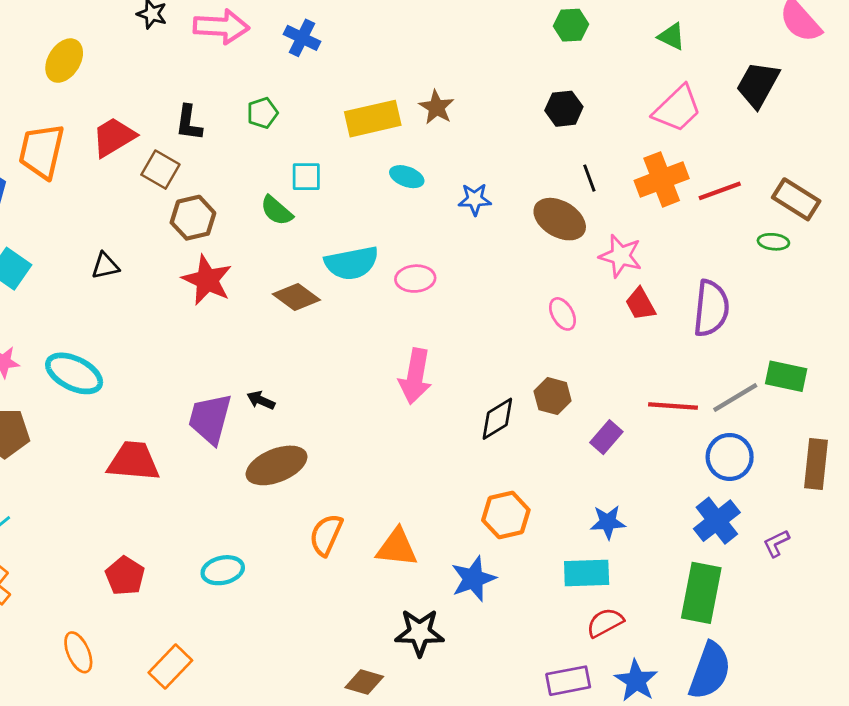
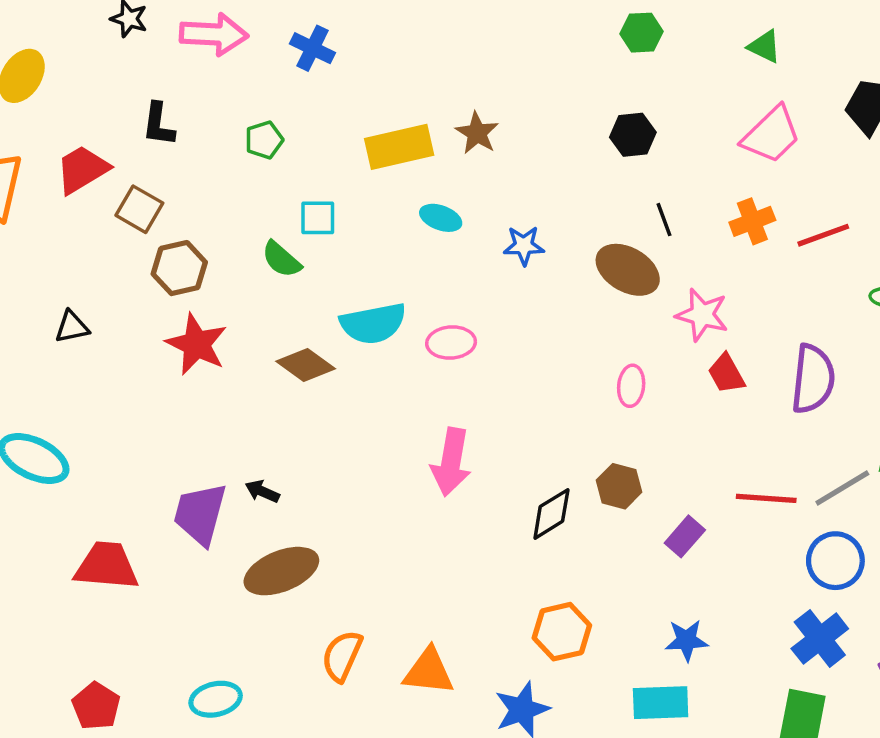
black L-shape: (189, 123) -> (158, 124), moved
orange cross: (662, 179) -> (752, 221), size x0.7
pink ellipse: (563, 314) -> (631, 386), turned 36

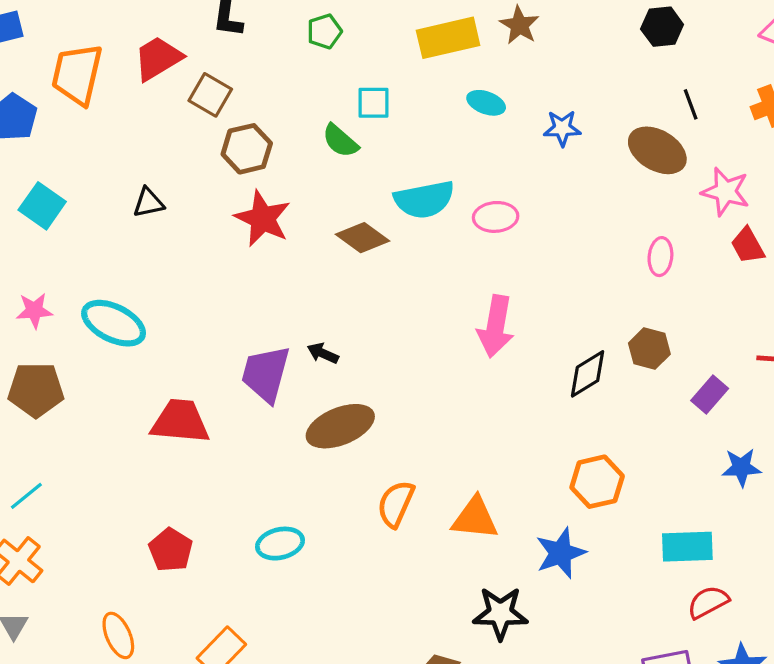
blue star: (687, 640) -> (741, 467), moved

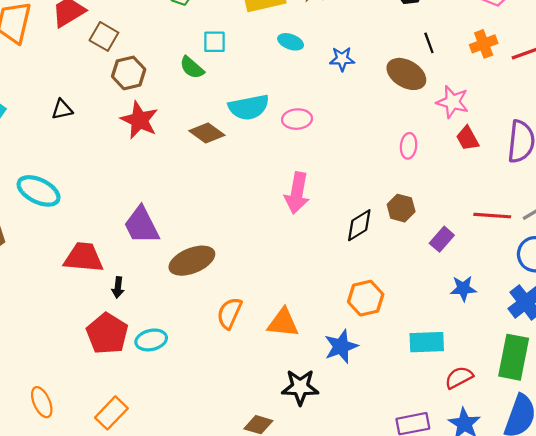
black arrow: (323, 353) -> (118, 287), moved, turned -108
purple trapezoid: (266, 374) -> (141, 225), turned -42
red pentagon: (171, 550) -> (107, 334), moved, size x1.4
red semicircle: (708, 602) -> (459, 378), moved

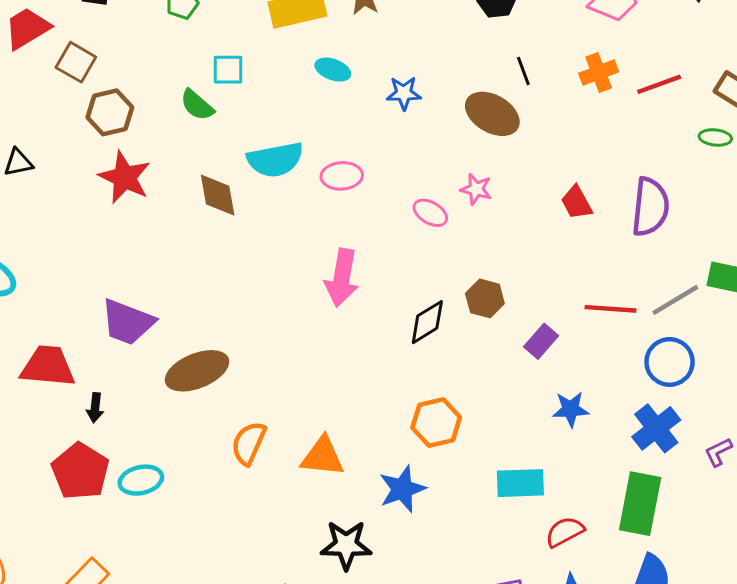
pink star: (453, 102) -> (476, 189), moved, size x0.7
brown diamond: (207, 133) -> (218, 195), turned 44
pink ellipse: (409, 146) -> (430, 213), moved, turned -65
purple trapezoid: (141, 225) -> (128, 322), turned -42

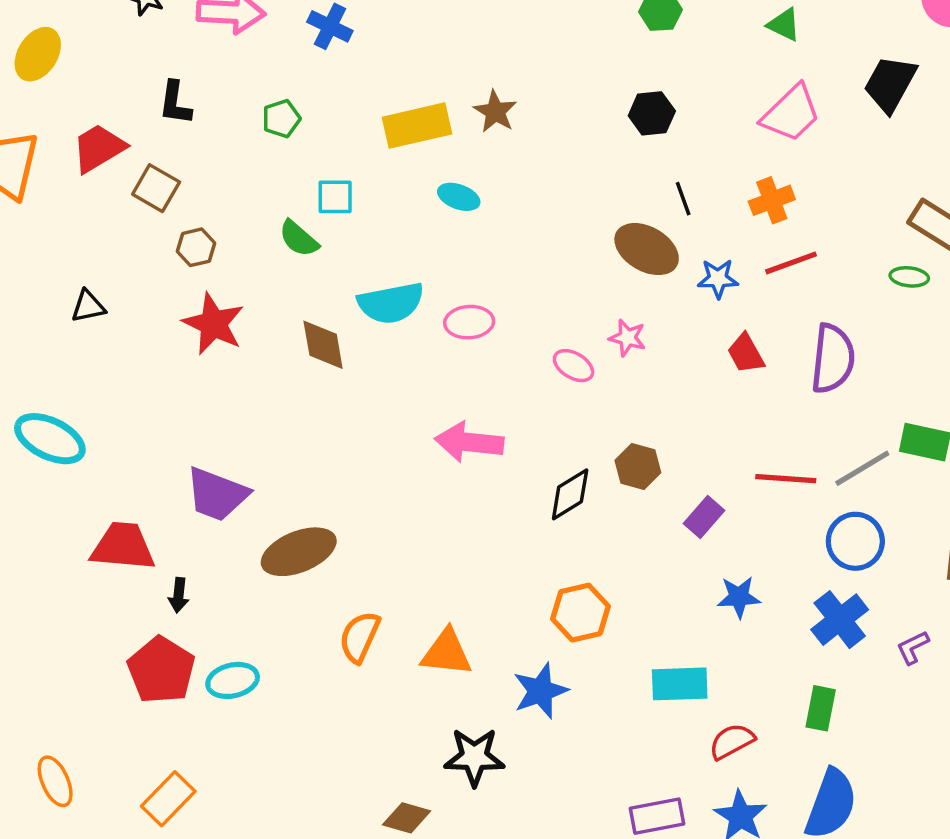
red line: (659, 84) -> (791, 263), moved
blue star: (404, 93) -> (718, 279), moved
brown hexagon: (110, 112) -> (196, 247), size x0.7
pink arrow: (342, 278) -> (469, 442), turned 86
green rectangle: (640, 504) -> (821, 708), size x0.6

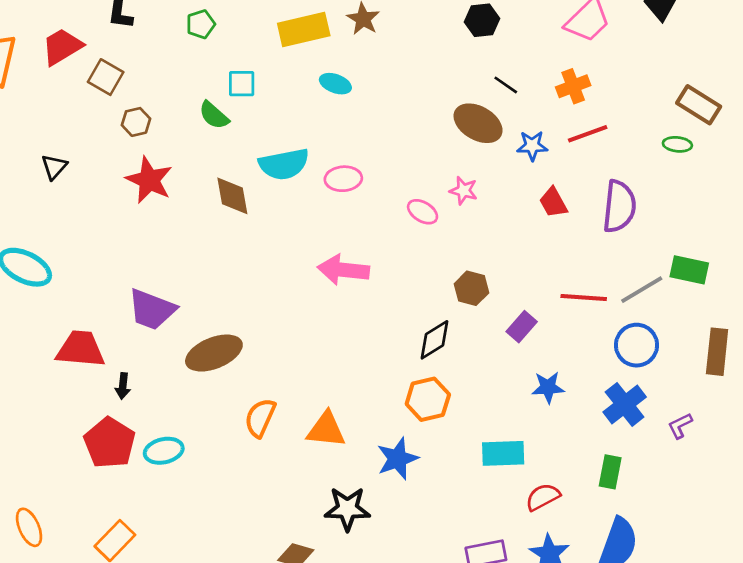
black line: (683, 199) -> (506, 85), turned -35
black triangle: (88, 306) -> (54, 167), turned -36
black diamond: (570, 494) -> (434, 340), moved

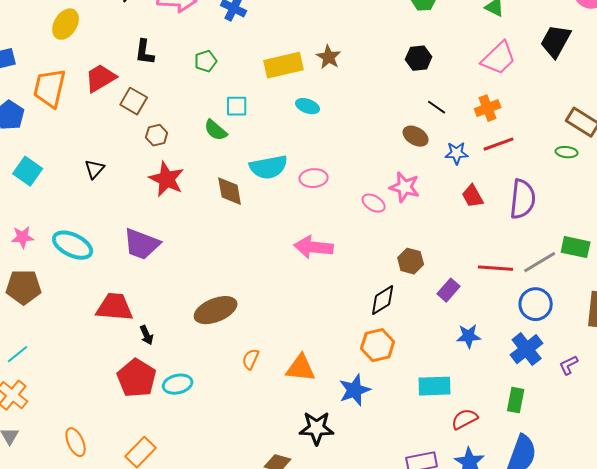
brown ellipse: (478, 123) -> (416, 136), size x0.7
pink star: (464, 191) -> (405, 187), size x1.4
purple trapezoid: (152, 309) -> (142, 244), moved
black arrow: (123, 386) -> (147, 335), turned -30
orange semicircle: (260, 418) -> (251, 359), size x0.7

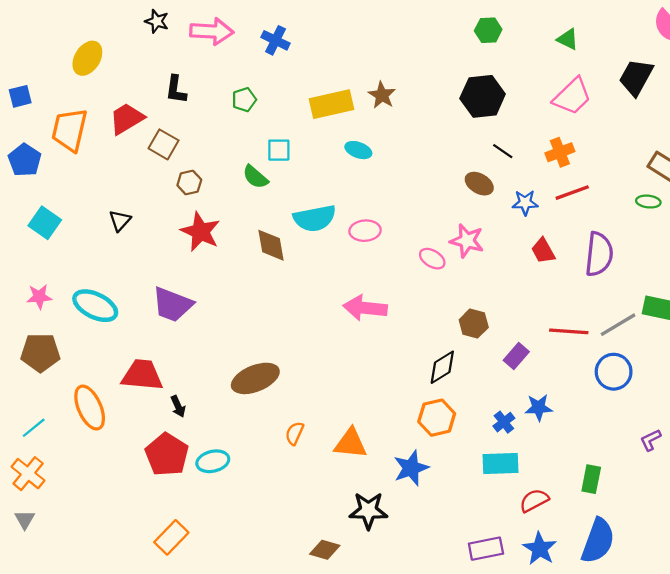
black hexagon: (419, 58) -> (483, 96), size x1.5
blue cross: (527, 349) -> (504, 422), moved, size x0.6
orange ellipse: (76, 442) -> (90, 408), moved, size x1.4

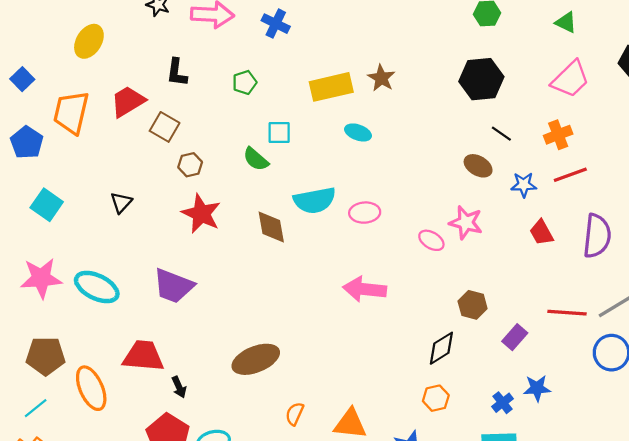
blue square: (20, 96) -> (22, 79), turned -30
pink star: (39, 297) -> (41, 278), size x1.6
brown pentagon: (40, 353) -> (46, 356), moved
orange hexagon: (437, 418) -> (436, 398), size x0.7

